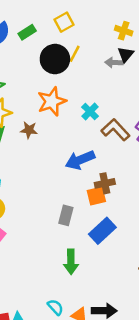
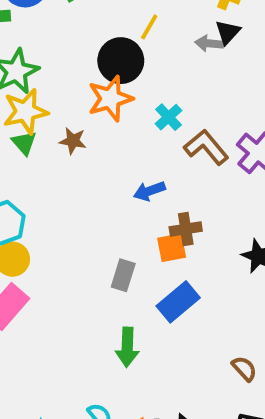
black circle: (55, 59) -> (121, 61), moved
blue arrow: (80, 160) -> (149, 191), size x0.7

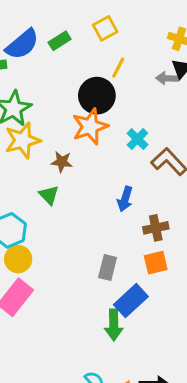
green triangle: (24, 143) -> (49, 195), moved
blue arrow: (149, 191) -> (125, 199), turned -50
orange square: (172, 248) -> (156, 263), moved
blue rectangle: (178, 302) -> (131, 301), moved

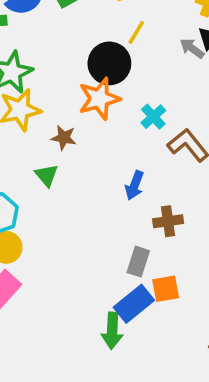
gray arrow: (167, 78) -> (192, 48), turned 30
orange square: (156, 263) -> (166, 289), moved
gray rectangle: (108, 267) -> (138, 262), moved

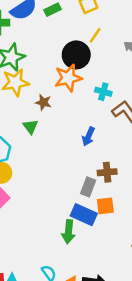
cyan cross: (153, 117) -> (103, 92), turned -35
brown cross: (168, 221) -> (107, 172), moved
blue rectangle: (134, 304) -> (84, 215), turned 60

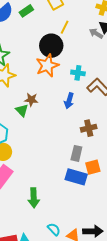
brown star: (43, 102) -> (31, 100), moved
blue arrow: (88, 136) -> (69, 101), moved
brown cross: (107, 172) -> (89, 128), moved
green arrow: (68, 232) -> (34, 198), moved

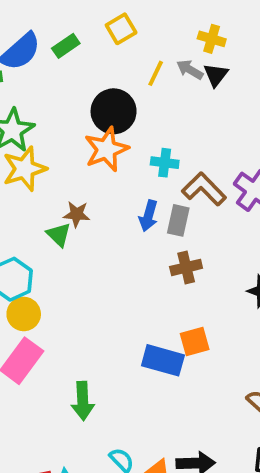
yellow line: (65, 27) -> (156, 73), moved
gray arrow: (96, 33) -> (190, 70), moved
gray rectangle: (76, 153) -> (178, 220), moved

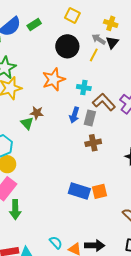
yellow square: (121, 29) -> (72, 15), moved, turned -35
yellow line: (156, 73) -> (94, 55), moved
black circle: (114, 111) -> (67, 46), moved
orange square: (195, 341) -> (100, 191), moved
green arrow: (83, 401) -> (15, 210), moved

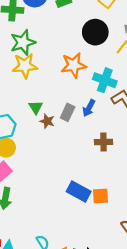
cyan cross: (84, 88) -> (105, 80), size x1.5
brown star: (37, 113) -> (47, 121), moved
gray rectangle: (90, 118) -> (68, 112), moved

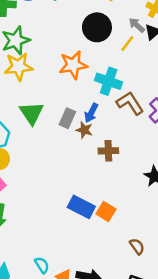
green triangle: (36, 107) -> (32, 113), size x1.5
brown star: (47, 121) -> (84, 130), moved
orange square: (100, 196) -> (106, 212), turned 35

